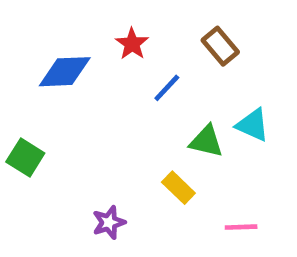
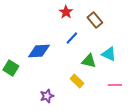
red star: (132, 44) -> (66, 12), moved
blue diamond: (65, 72) -> (39, 51), moved
pink line: (241, 227) -> (115, 85), moved

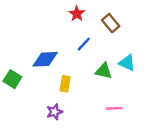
yellow rectangle: (77, 81) -> (65, 84), moved, turned 56
pink line: (115, 85) -> (114, 108), moved

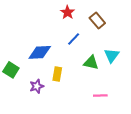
cyan triangle: (127, 63) -> (112, 55), turned 42
purple star: (55, 112) -> (37, 86), moved

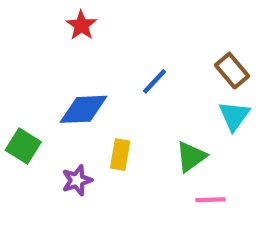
red star: (67, 12) -> (81, 25), moved
brown rectangle: (97, 21) -> (232, 71), moved
green triangle: (91, 63) -> (191, 157), moved, turned -49

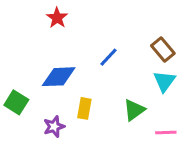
pink line: (211, 200) -> (166, 133), moved

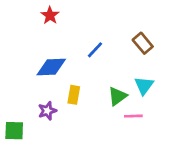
cyan triangle: (164, 81) -> (144, 86), moved
green square: (16, 102) -> (14, 131), moved, turned -30
pink line: (166, 133) -> (133, 116), moved

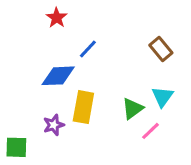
blue line: (95, 50) -> (88, 49), moved
yellow rectangle: (74, 95) -> (83, 107), size x1.5
pink line: (133, 116) -> (151, 131), turned -42

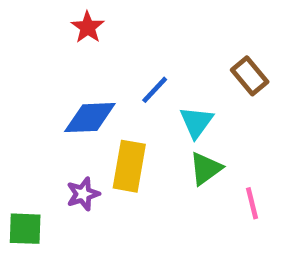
blue line: (88, 49) -> (155, 90), moved
cyan triangle: (162, 97) -> (196, 122), moved
pink line: (151, 131) -> (252, 203), moved, turned -60

